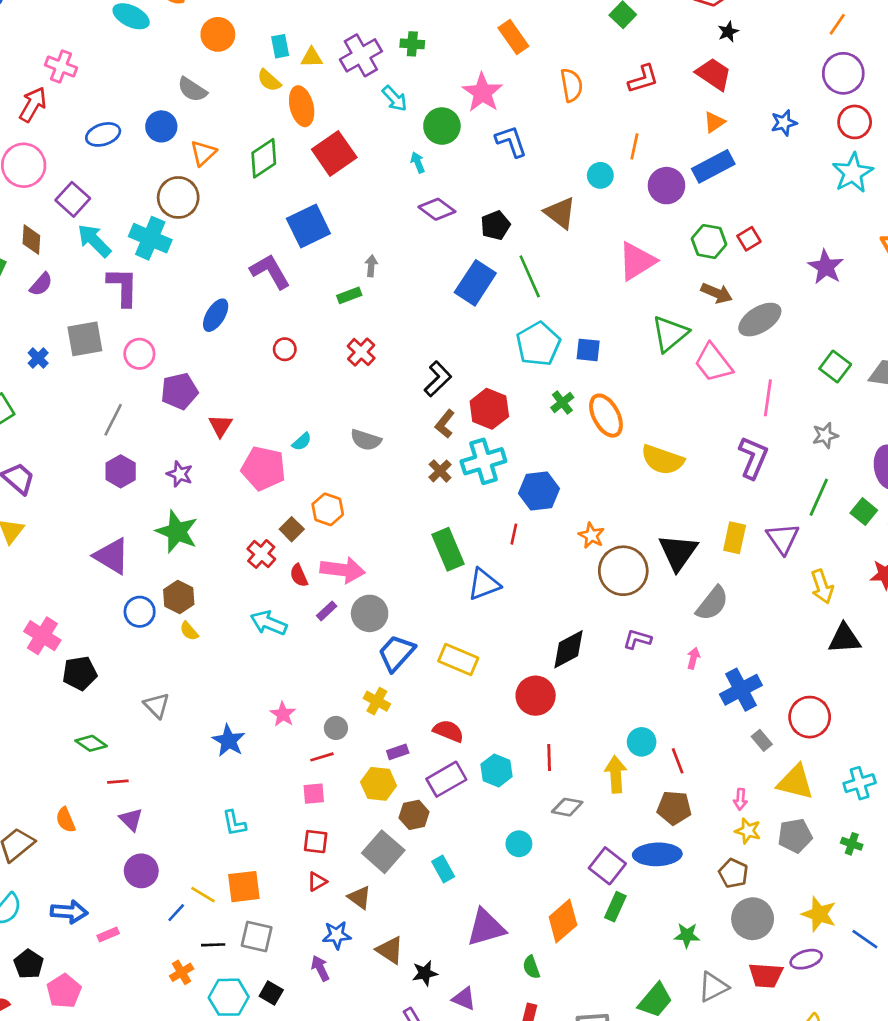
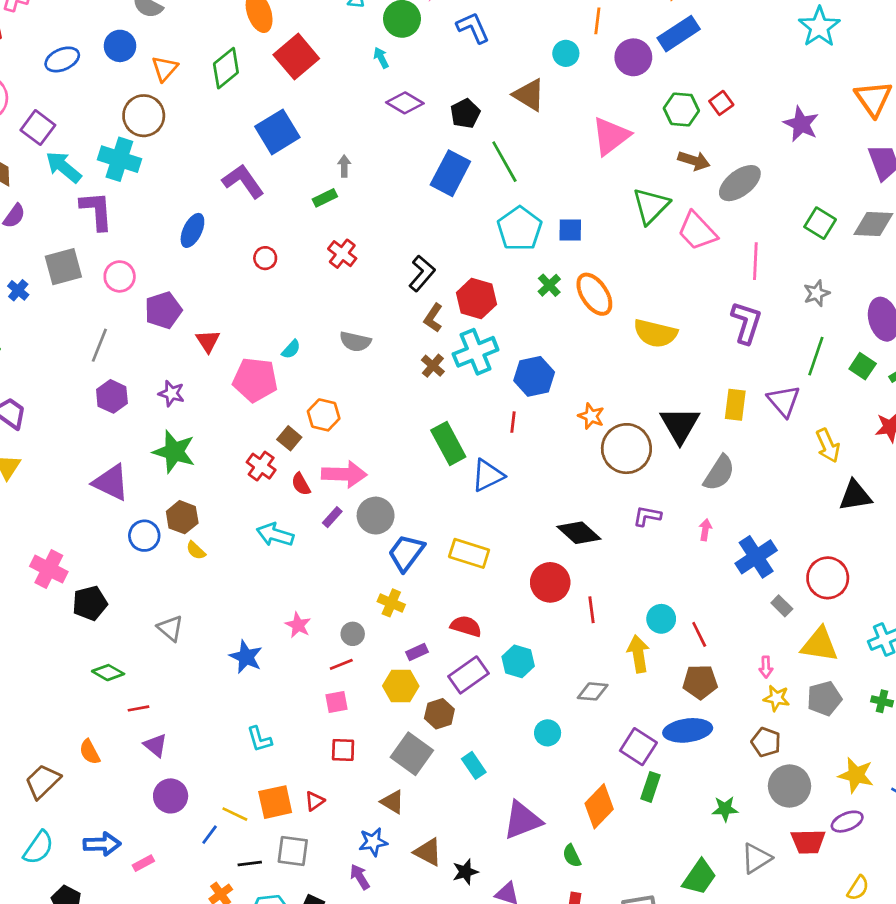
black diamond: (568, 649) -> (579, 533), turned 75
red line: (549, 758) -> (591, 610), moved
red triangle: (317, 882) -> (315, 801), moved

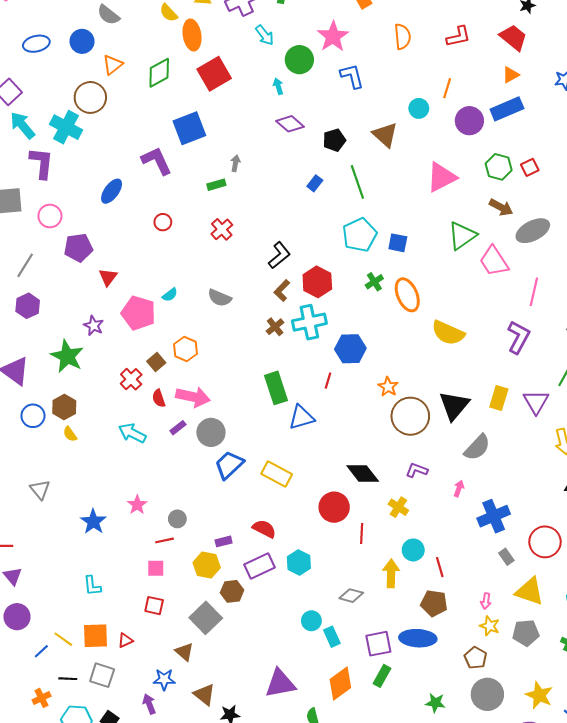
blue rectangle: (450, 173) -> (315, 183), size x0.5
purple star: (171, 393) -> (94, 326), moved
yellow cross: (391, 603) -> (398, 507), moved
purple square: (638, 747) -> (378, 644), turned 36
cyan rectangle: (474, 765) -> (332, 637), moved

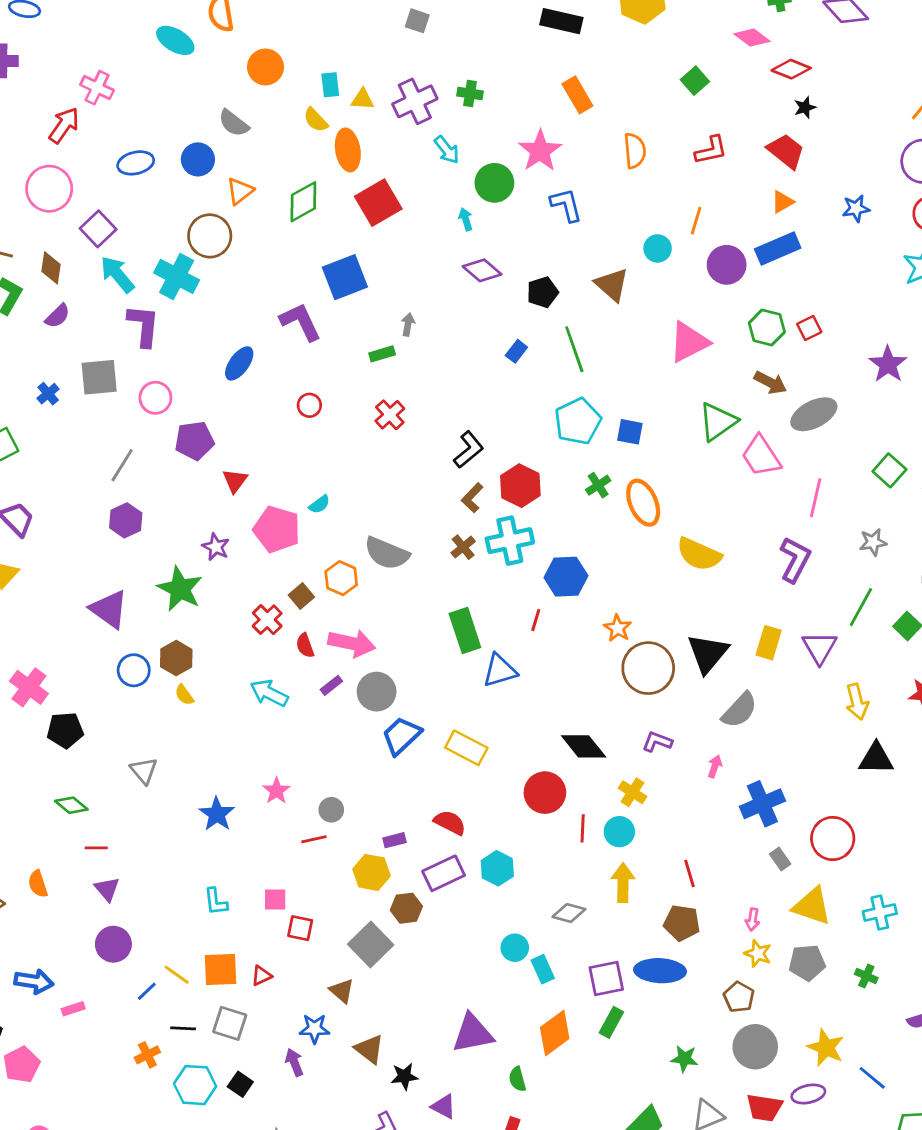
gray semicircle: (220, 298) -> (387, 553), moved, size x1.4
cyan circle: (413, 550) -> (619, 832), moved
pink square: (156, 568) -> (275, 900), moved

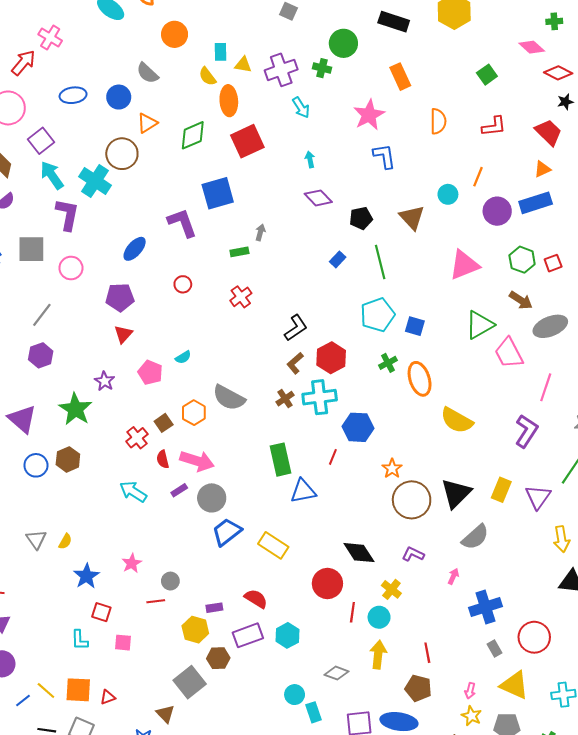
green circle: (494, 183) -> (343, 43), moved
purple pentagon: (194, 441) -> (120, 297), moved
pink pentagon: (277, 529) -> (150, 372), size x0.7
yellow semicircle: (184, 695) -> (65, 541), moved, turned -119
red square: (300, 928) -> (101, 612), moved

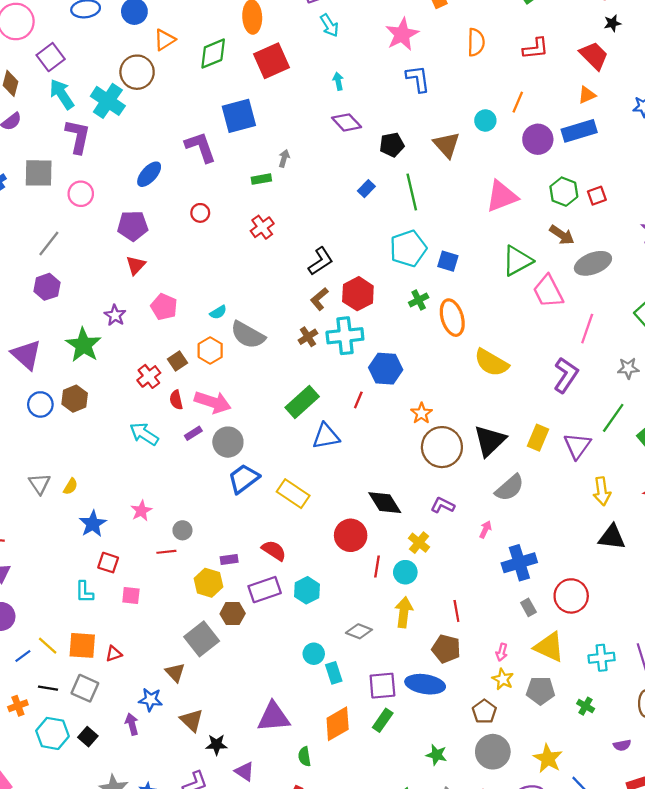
cyan semicircle: (183, 357) -> (218, 312), moved
green rectangle: (280, 460) -> (302, 402), turned 60

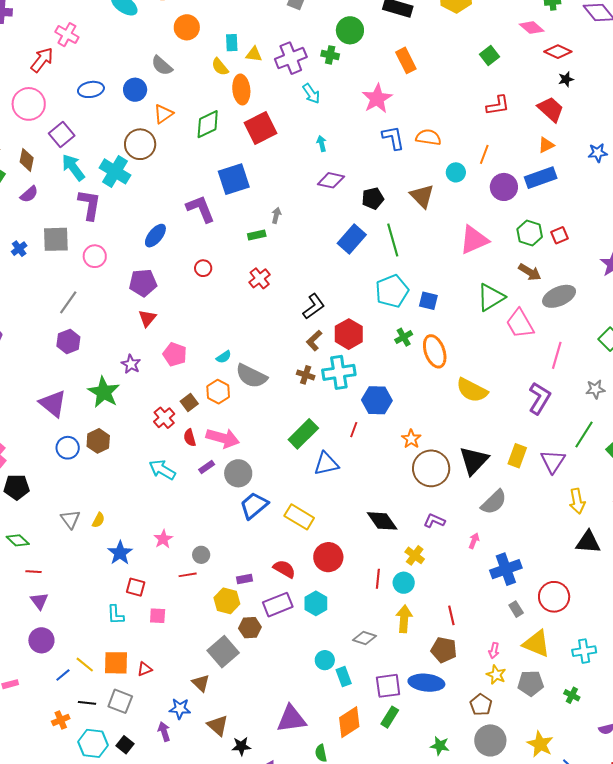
orange semicircle: (476, 42) -> (428, 137), moved, turned -80
purple diamond: (347, 122) -> (331, 180), turned -32
blue rectangle: (366, 189) -> (352, 239), size x1.8
brown cross: (308, 337) -> (306, 375), turned -36
red circle: (351, 535) -> (328, 557), moved

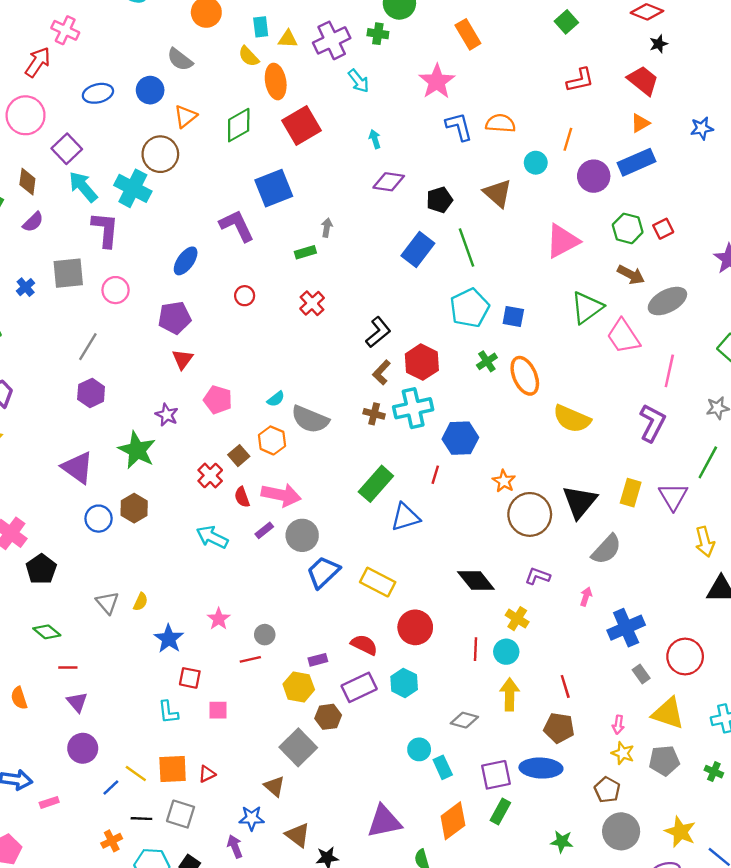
black pentagon: (17, 487) -> (41, 569), turned -30

